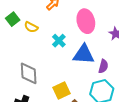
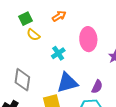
green square: (13, 19) -> (25, 19), moved
blue triangle: (84, 54) -> (67, 83), moved, turned -30

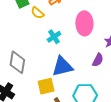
yellow semicircle: (33, 35) -> (38, 13), moved
purple semicircle: (97, 87) -> (98, 60), moved

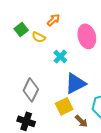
gray diamond: (17, 62) -> (31, 90), turned 30

